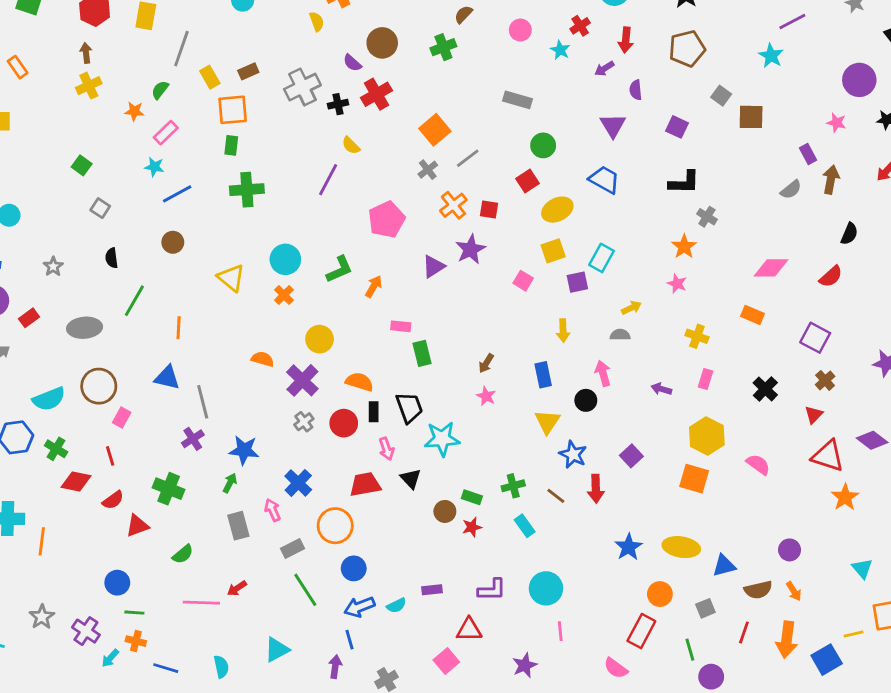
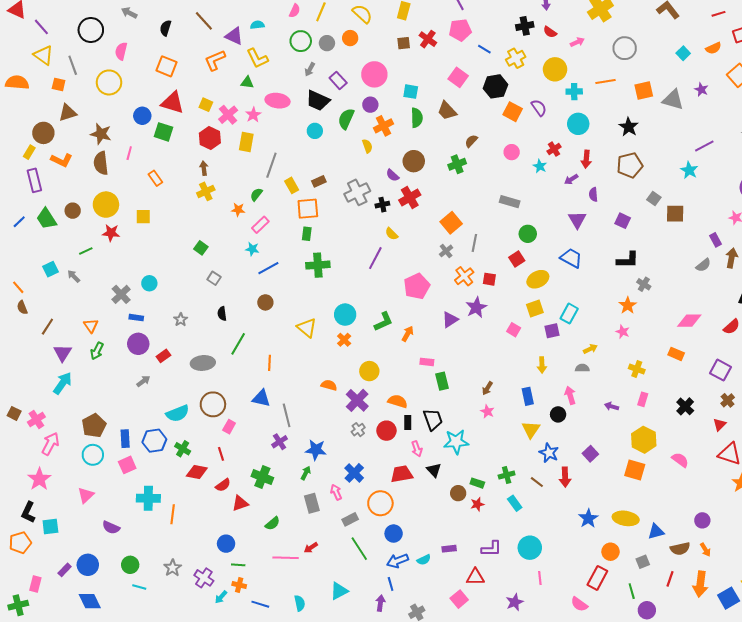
gray line: (468, 158) -> (474, 243), turned -42

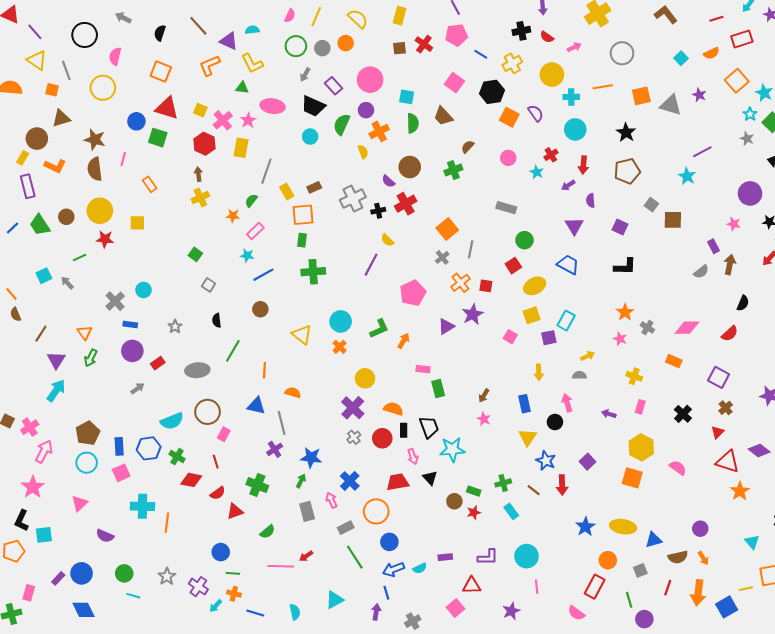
gray cross: (644, 284) -> (647, 328), moved
orange semicircle: (329, 385) -> (293, 393), moved

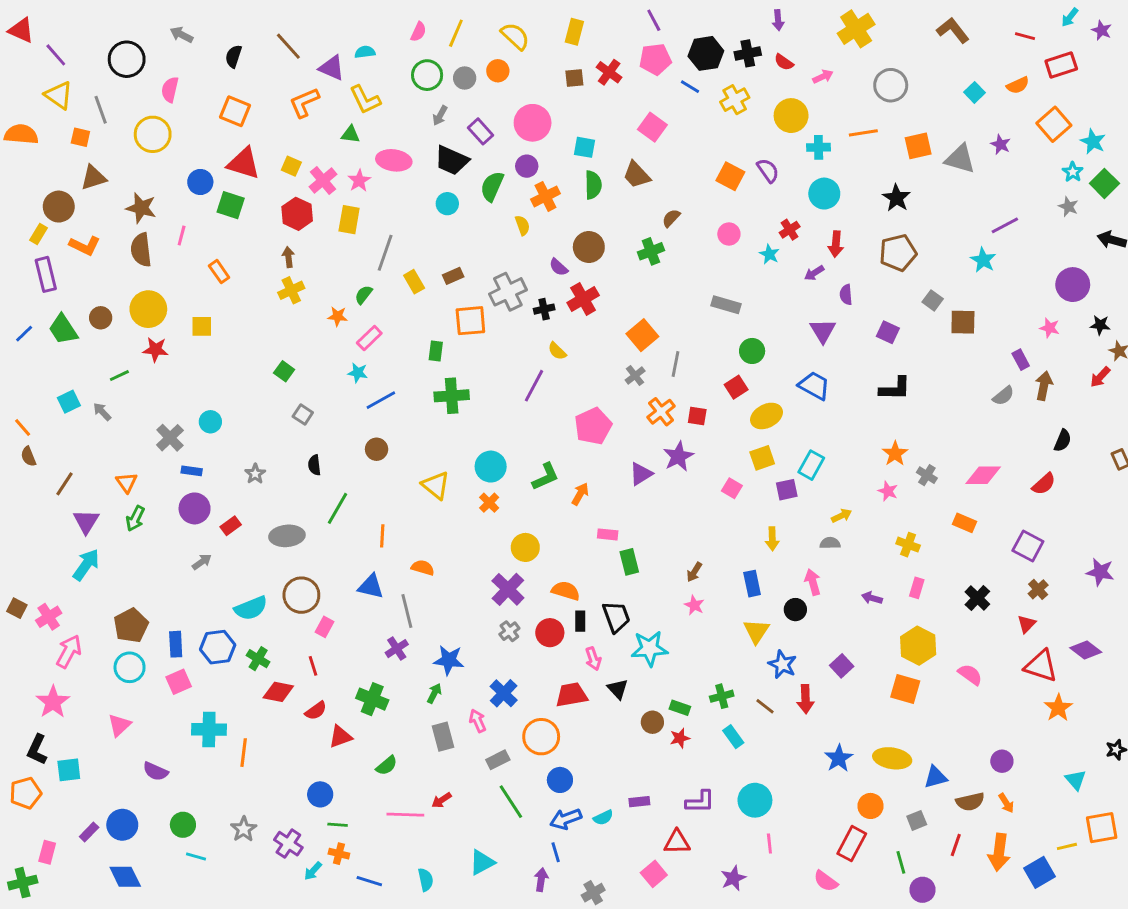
red line: (716, 19) -> (1025, 36), turned 32
black hexagon: (492, 92) -> (706, 53), moved
orange square: (303, 215) -> (470, 321), moved

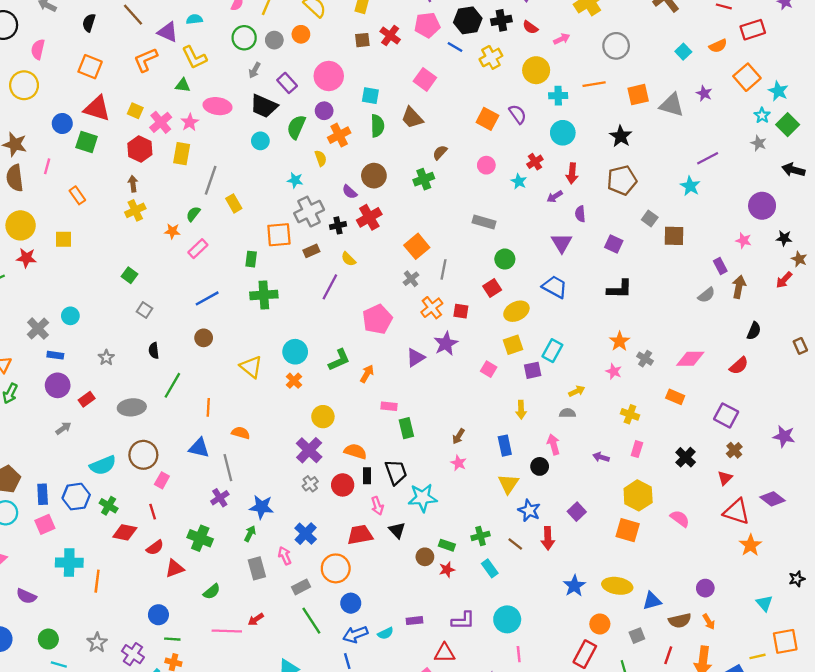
brown rectangle: (453, 276) -> (311, 251), moved
cyan star: (358, 373) -> (295, 180), moved

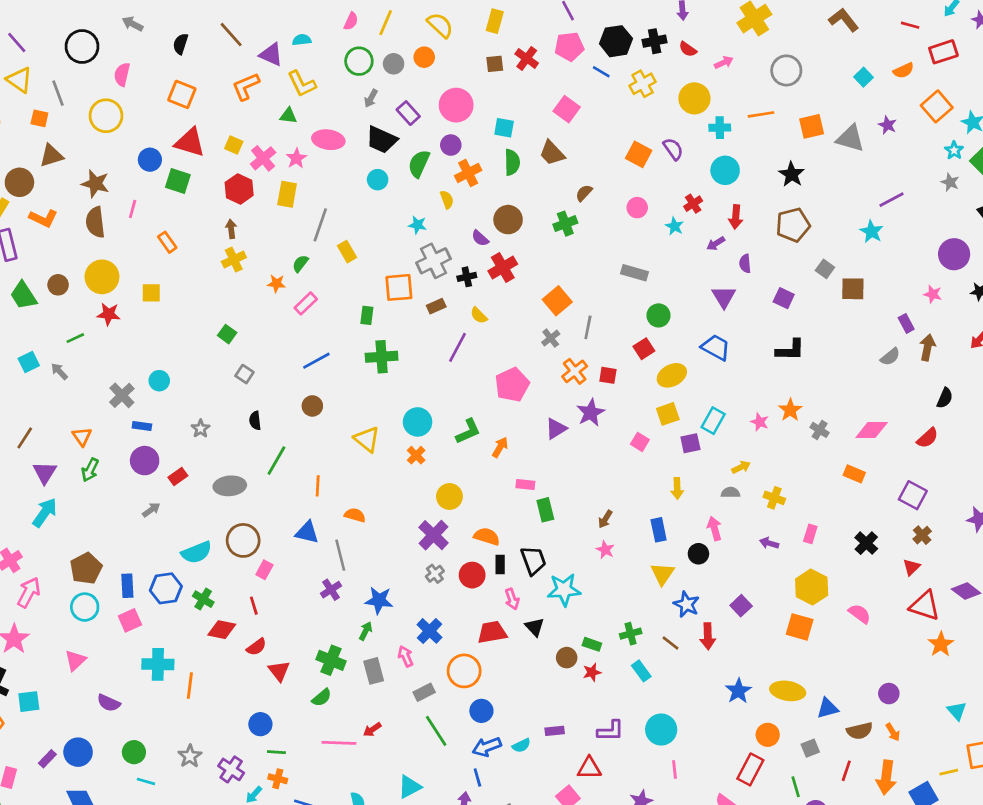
pink star: (614, 371) -> (760, 422), moved
yellow cross: (630, 414) -> (774, 498), moved
green cross: (200, 538) -> (331, 660), moved
red triangle: (175, 568) -> (279, 671), turned -48

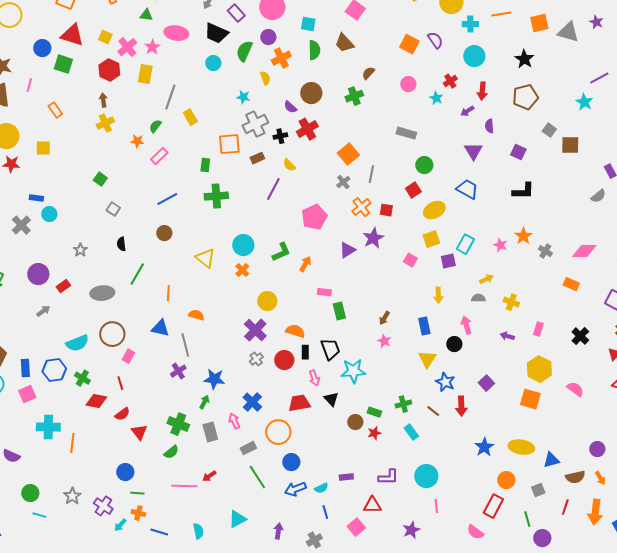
blue rectangle: (142, 426) -> (36, 198), moved
blue line: (477, 777) -> (325, 512), moved

